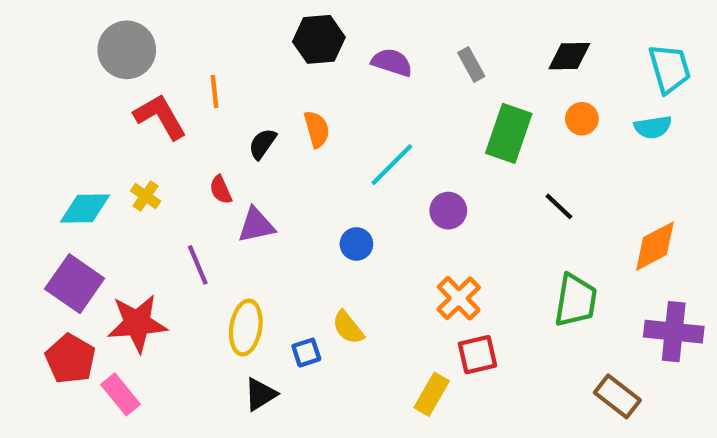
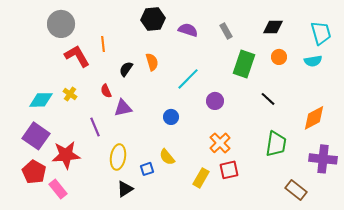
yellow rectangle: (432, 394) -> (201, 178), moved

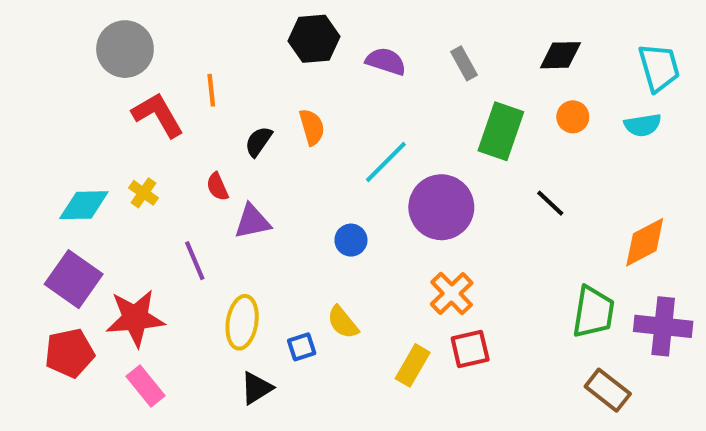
purple circle: (215, 101) -> (441, 207), size x1.8
green trapezoid: (276, 144) -> (593, 312), moved
red pentagon: (34, 172) -> (70, 353), turned 30
pink rectangle: (58, 189) -> (146, 386), moved

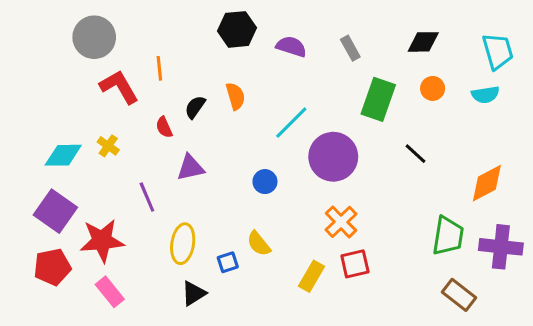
red semicircle: (217, 187) -> (164, 127), moved

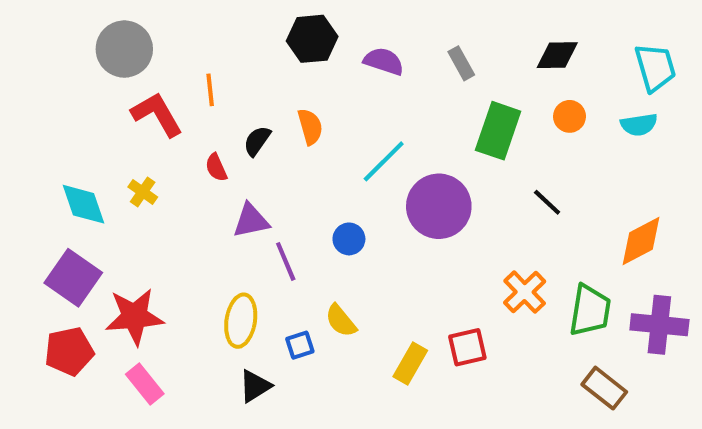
cyan diamond: (63, 155) -> (83, 204), turned 72
purple line: (147, 197) -> (286, 261), moved
orange cross: (341, 222) -> (525, 292), moved

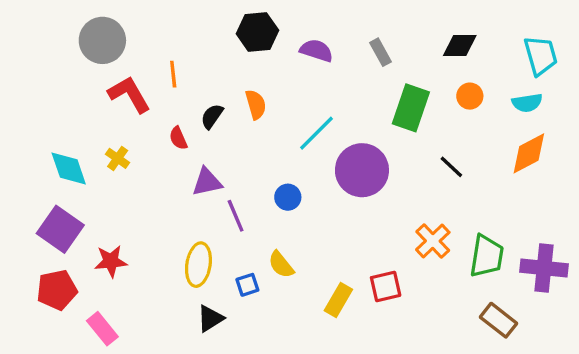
orange diamond: (641, 241) -> (529, 153), moved
red star: (135, 317) -> (111, 261), size x0.7
pink rectangle: (145, 384) -> (102, 329), moved

